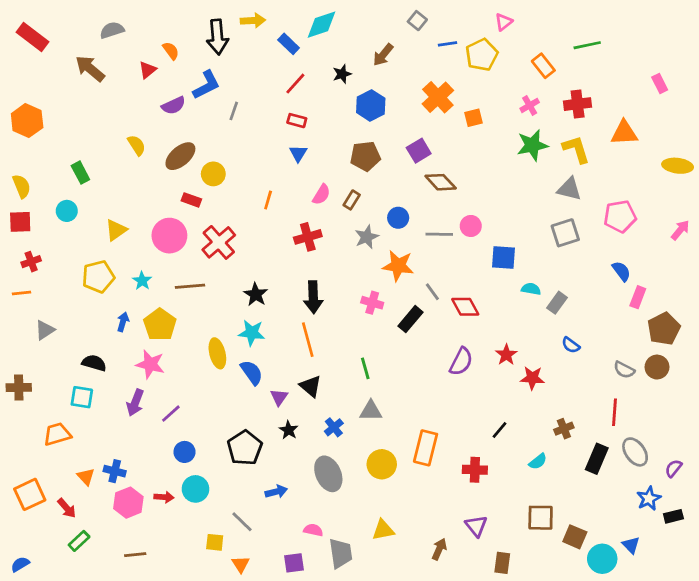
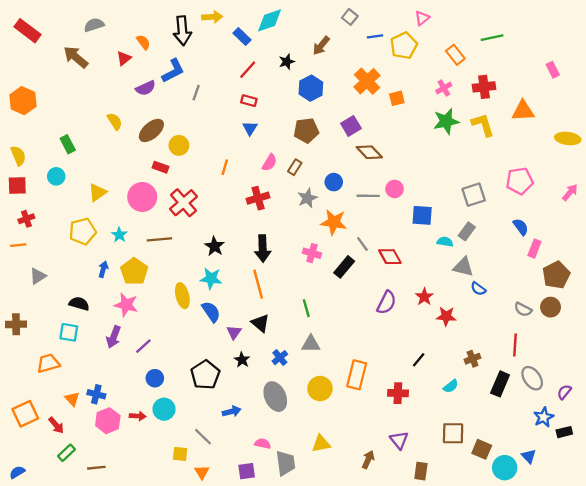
gray triangle: (569, 189) -> (463, 267), moved
gray rectangle: (557, 303) -> (467, 231), moved
brown line: (135, 555) -> (96, 468), moved

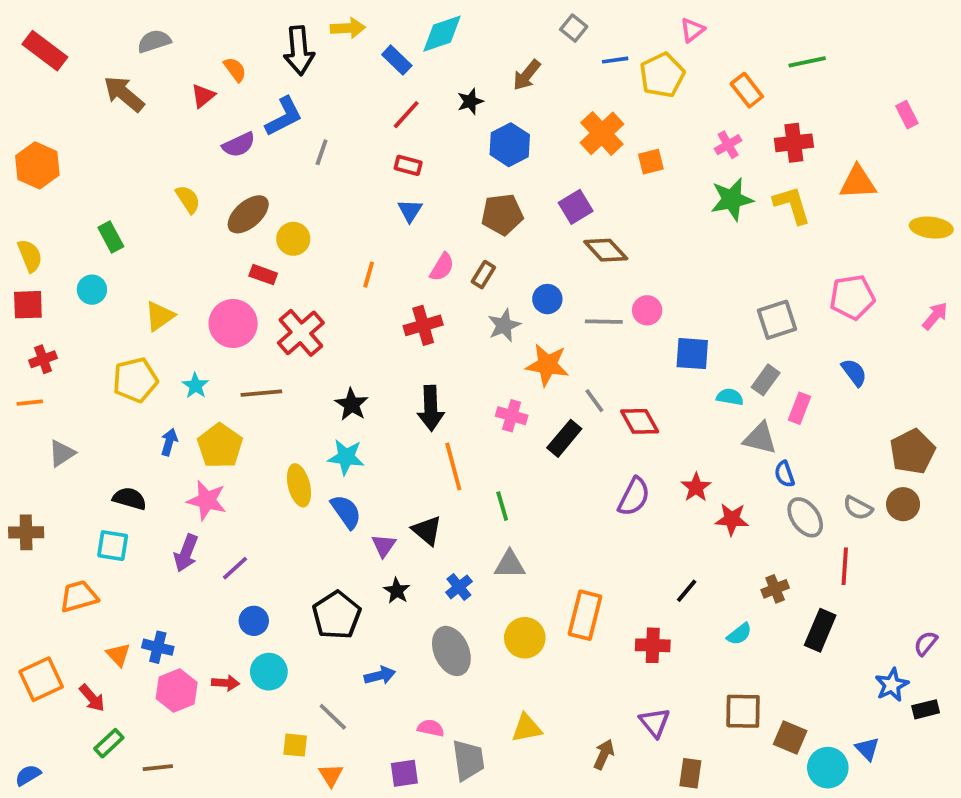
pink rectangle: (534, 249) -> (800, 408), moved
orange line: (258, 284) -> (453, 467), moved
blue semicircle: (478, 289) -> (784, 474), turned 35
gray ellipse: (532, 378) -> (805, 517), moved

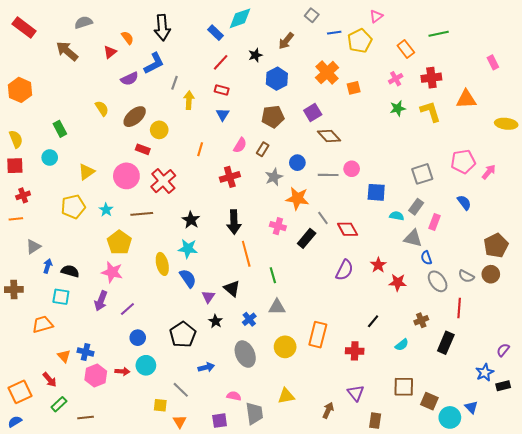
yellow arrow: (348, 28) -> (189, 100), moved, turned -84
green star: (732, 199) -> (398, 108), size x0.7
pink arrow: (935, 316) -> (489, 172), moved
blue arrow: (169, 442) -> (48, 266), moved
orange square: (41, 679) -> (20, 392), moved

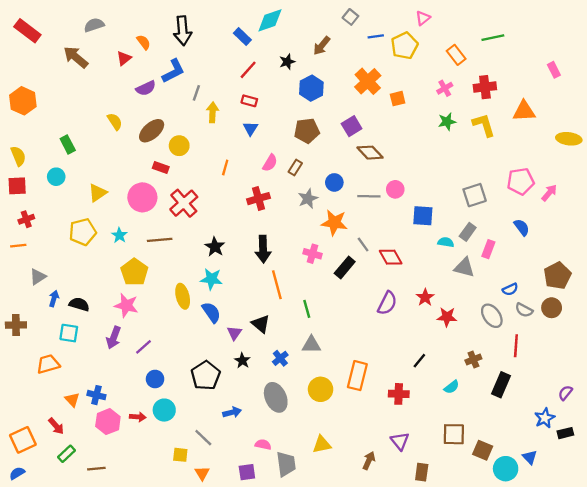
blue semicircle: (426, 258) -> (510, 289), moved, turned -96

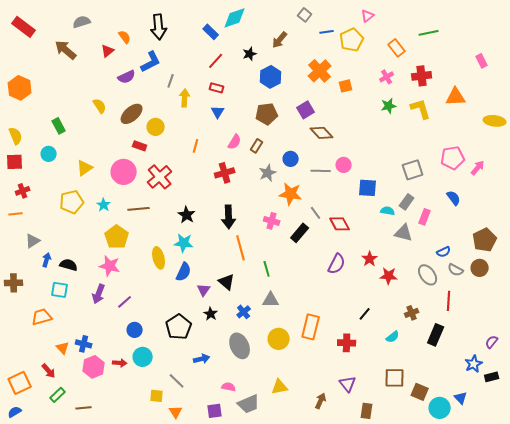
blue semicircle: (211, 312) -> (184, 272), turned 60
gray trapezoid: (286, 464) -> (249, 404), turned 75

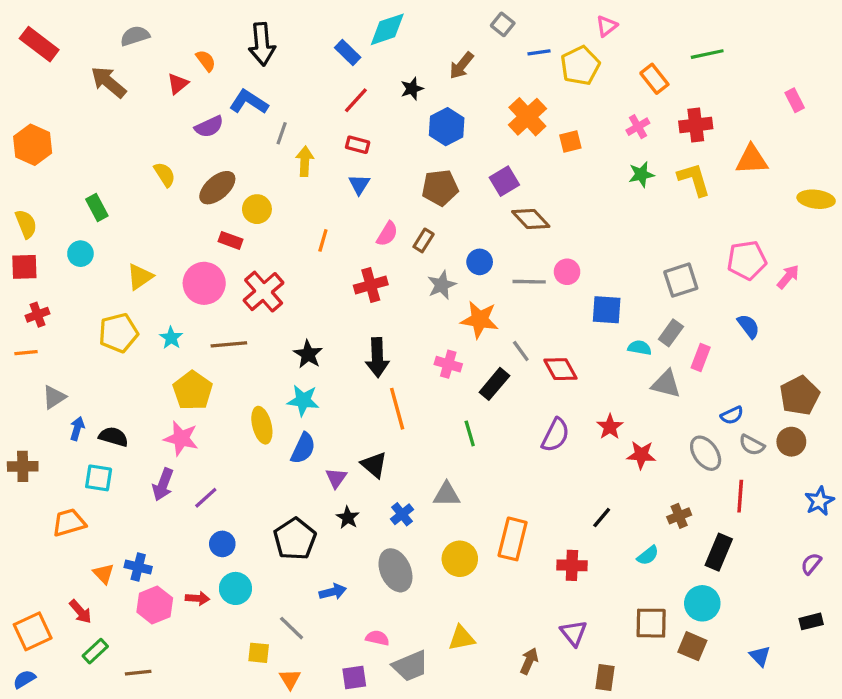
blue L-shape: (151, 62) -> (249, 102), turned -120
green line: (267, 269) -> (470, 433), moved
blue star: (474, 364) -> (819, 501), moved
cyan circle: (440, 408) -> (702, 603), moved

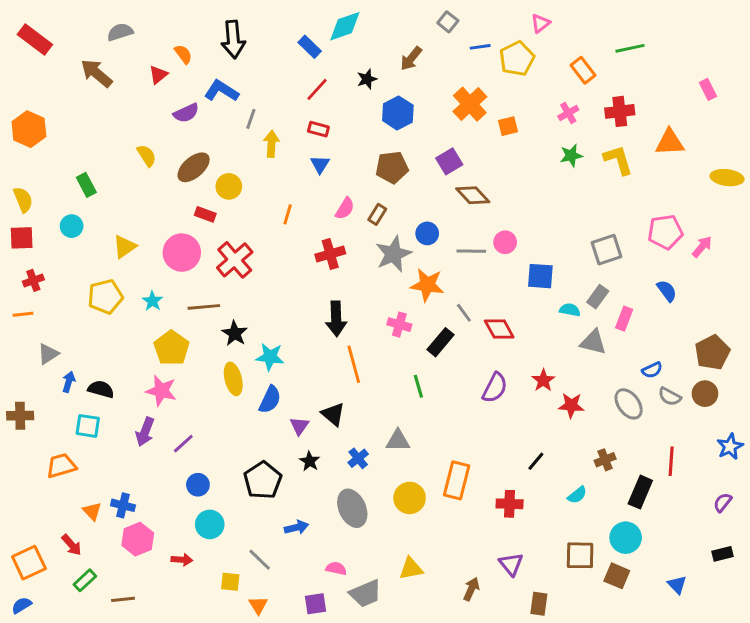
gray star: (442, 285) -> (393, 254), size x1.4
black star: (308, 354) -> (235, 333), moved
red line: (740, 496) -> (671, 461), moved
red arrow: (198, 598) -> (182, 560), moved

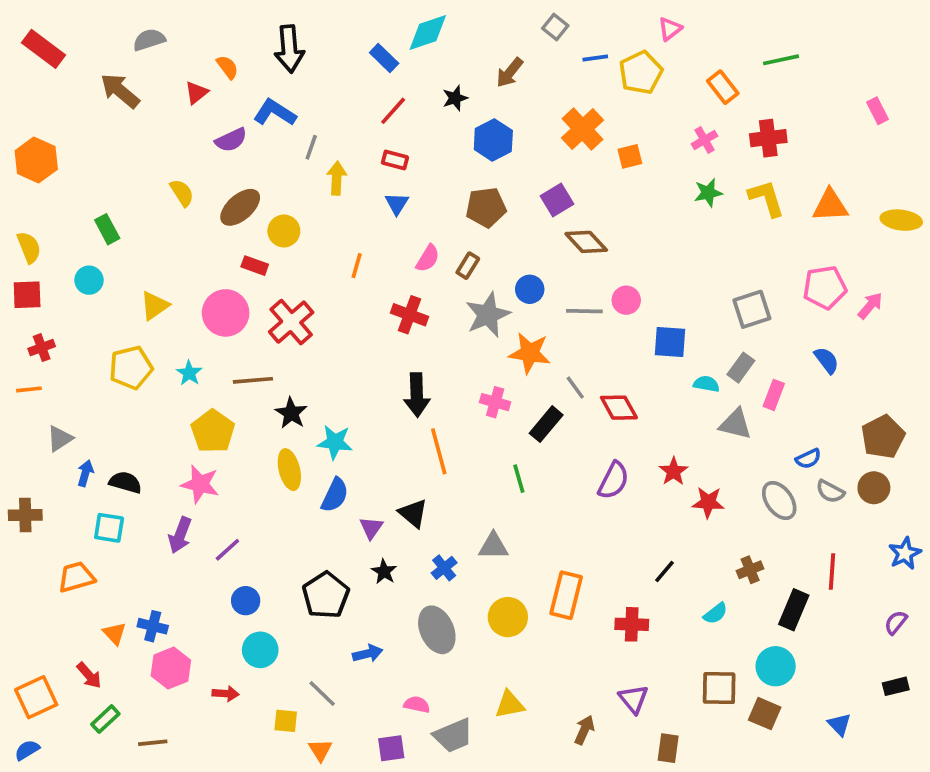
orange triangle: (670, 142) -> (830, 205), moved
red cross: (330, 254) -> (410, 315), turned 36

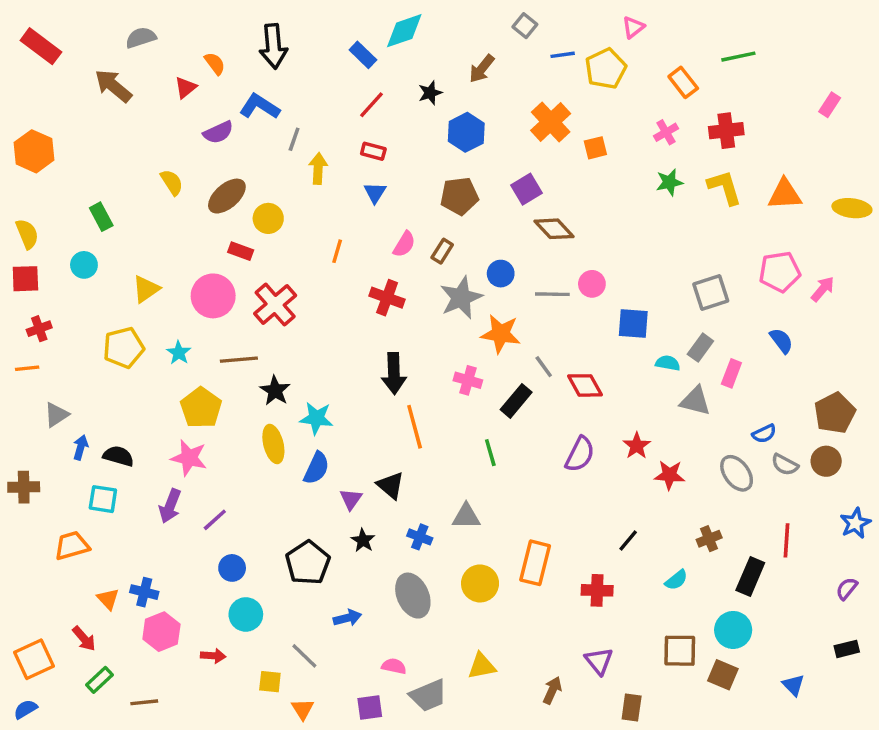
pink rectangle: (878, 111) -> (830, 105), turned 60
blue cross: (444, 568) -> (420, 537), turned -30

